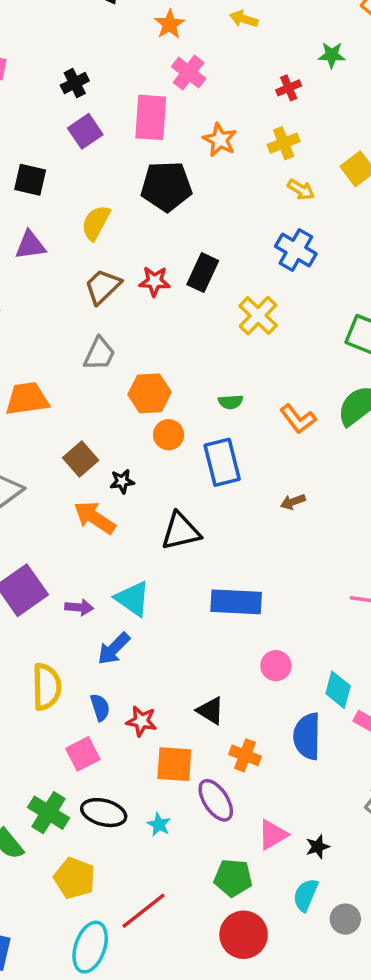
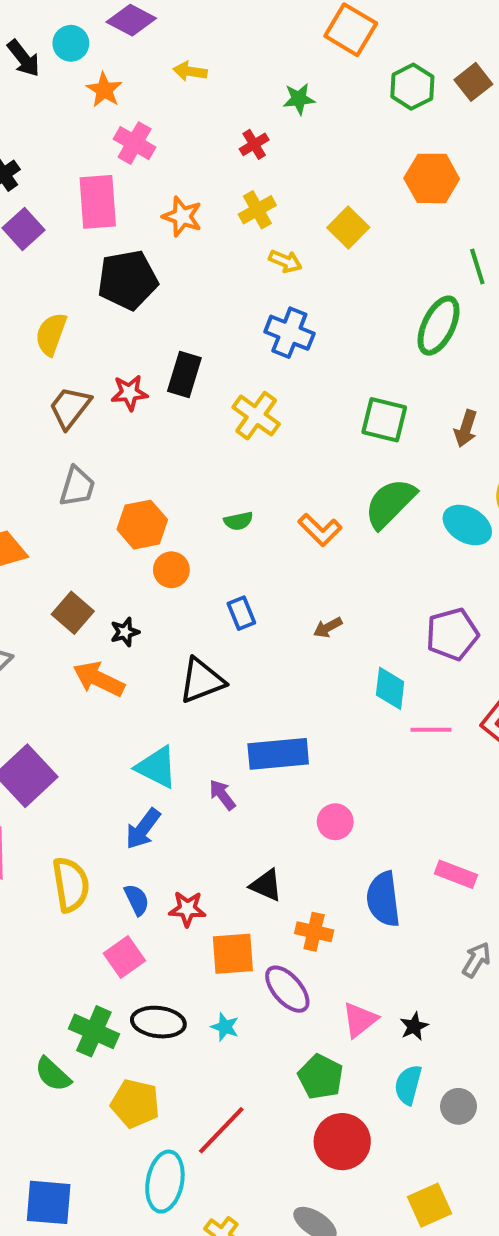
blue rectangle: (222, 462) -> (241, 613), moved, size x0.6
purple arrow: (79, 607) -> (222, 795), moved, turned -124
cyan diamond: (338, 690) -> (390, 688), moved
green pentagon: (233, 878) -> (321, 1077), turned 30

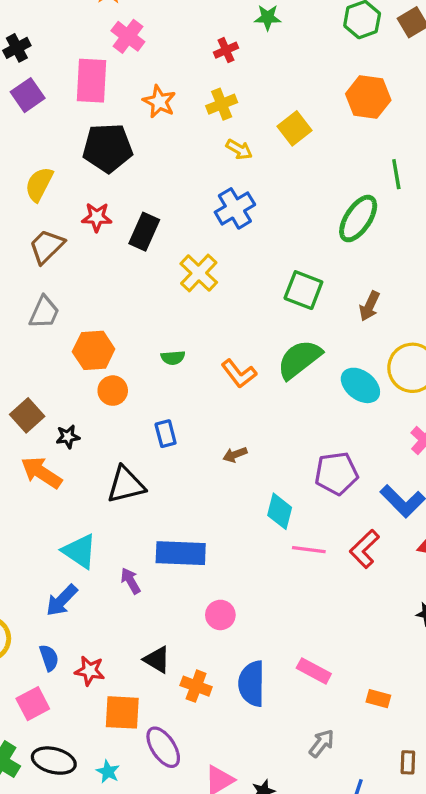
blue cross: (289, 333) -> (235, 208), turned 30
red star: (129, 393) -> (97, 217), moved
orange cross: (314, 932) -> (196, 686), moved

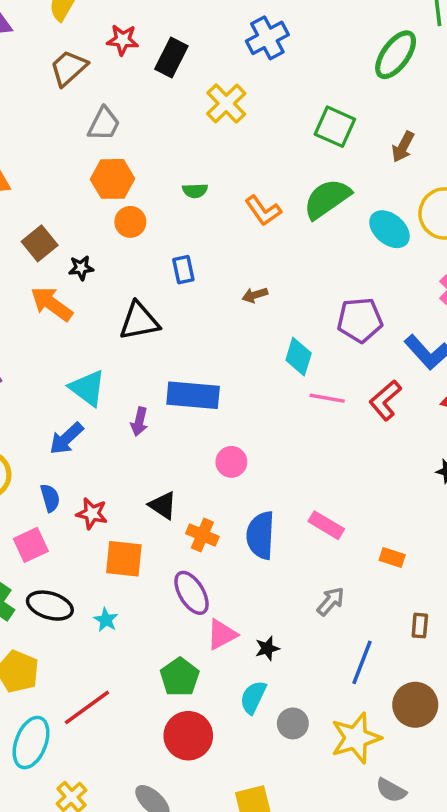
gray trapezoid: (44, 312) -> (104, 124), moved
purple arrow: (131, 581) -> (139, 422), turned -140
purple ellipse: (163, 747) -> (192, 593), moved

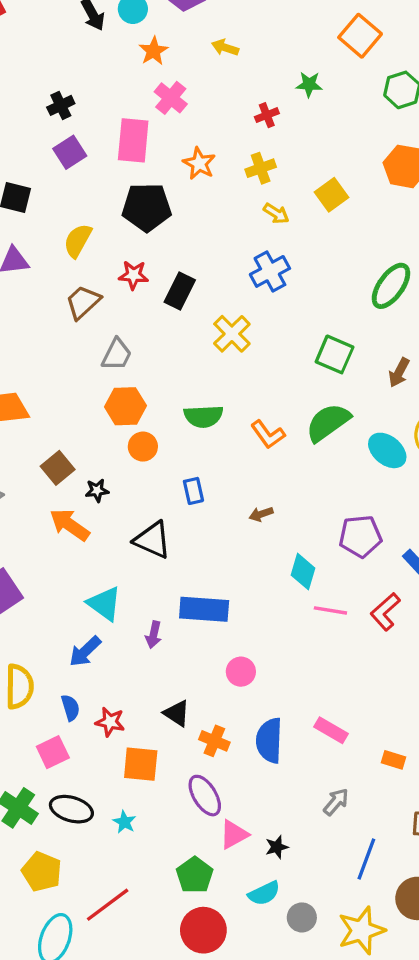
green semicircle: (195, 191) -> (203, 416), size x1.6
black triangle: (139, 321) -> (152, 540), turned 36
cyan semicircle: (253, 697) -> (264, 893), turned -140

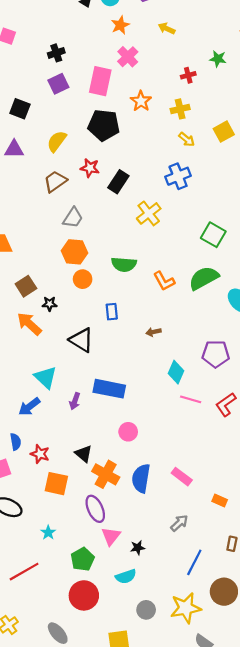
orange cross: (214, 741) -> (106, 474), size x1.4
cyan star: (124, 822) -> (48, 533), moved
pink triangle: (234, 834) -> (111, 536), turned -30
gray circle: (302, 917) -> (146, 610), moved

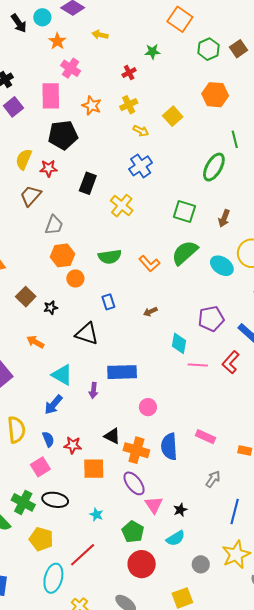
red star: (90, 168) -> (48, 168), moved
orange arrow: (29, 324) -> (35, 342), moved, size x0.7

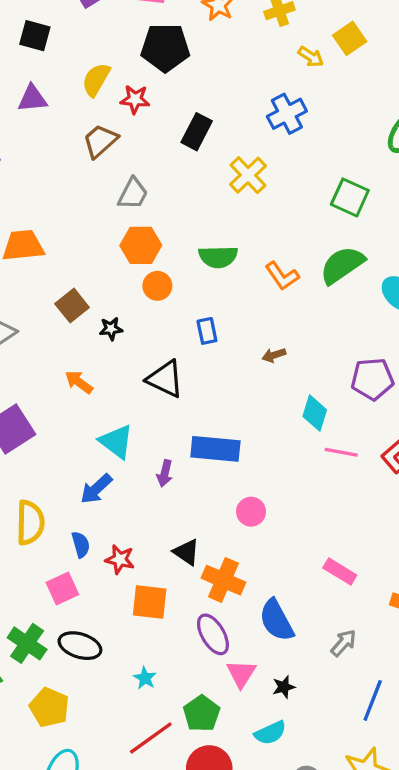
yellow arrow: (141, 131) -> (311, 57), moved
blue semicircle: (169, 447) -> (276, 620), moved, turned -32
red line: (83, 555) -> (151, 738), moved

